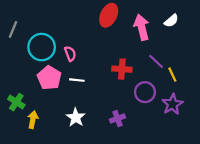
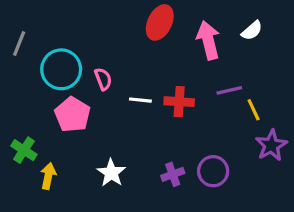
purple line: (156, 61) -> (229, 90), turned -56
white line: (77, 80) -> (140, 100), moved
purple circle: (145, 92) -> (213, 171), moved
purple star: (172, 104) -> (271, 145), moved

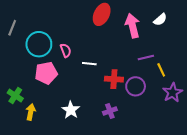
red cross: (179, 102) -> (114, 79), moved
pink pentagon: (72, 115) -> (46, 73), turned 30
purple circle: (213, 171) -> (136, 86), moved

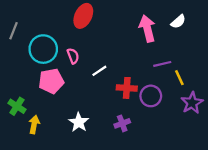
red ellipse: (102, 14) -> (83, 16), moved
white line: (89, 64) -> (99, 71), turned -40

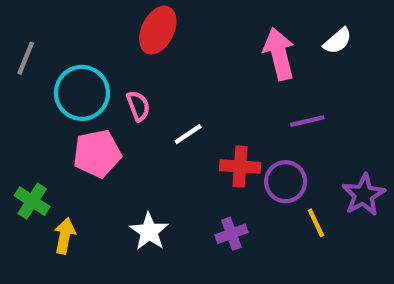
yellow line: (179, 78) -> (316, 223), moved

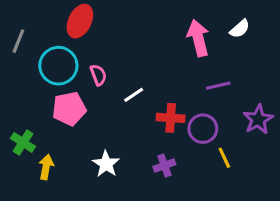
red ellipse: (158, 30) -> (80, 21), moved
purple star: (364, 195) -> (258, 119), moved

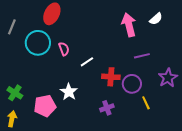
pink pentagon: (69, 109) -> (45, 106), moved
white star: (106, 164) -> (69, 92), moved
yellow arrow: (46, 167) -> (12, 119), moved

